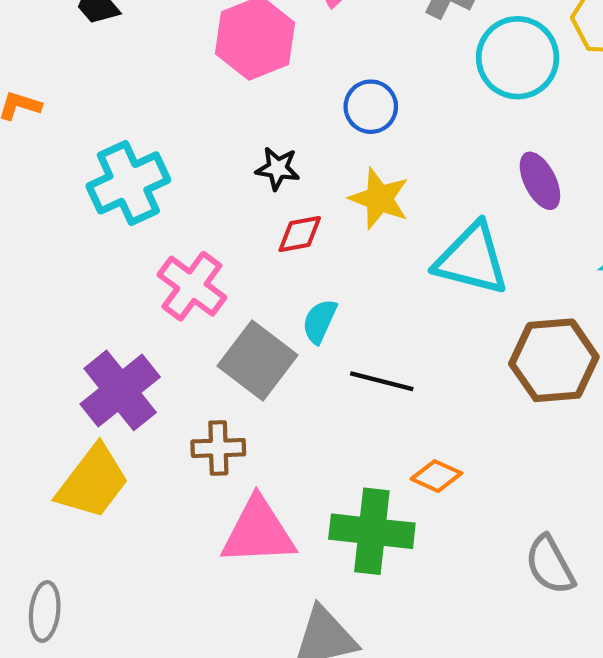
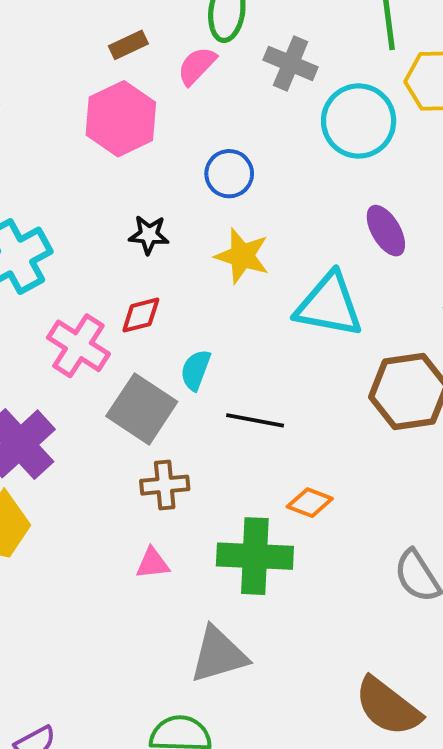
red diamond: (300, 234) -> (141, 315), moved
brown cross: (218, 448) -> (165, 485), moved
pink triangle: (258, 532) -> (152, 563), size x0.5

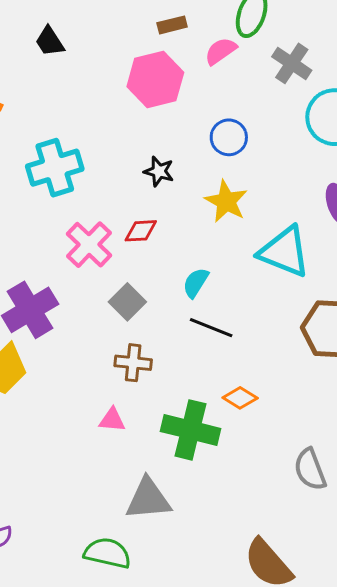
cyan semicircle: (196, 370) -> (196, 283), moved
gray square: (142, 409) -> (127, 302), size x0.7

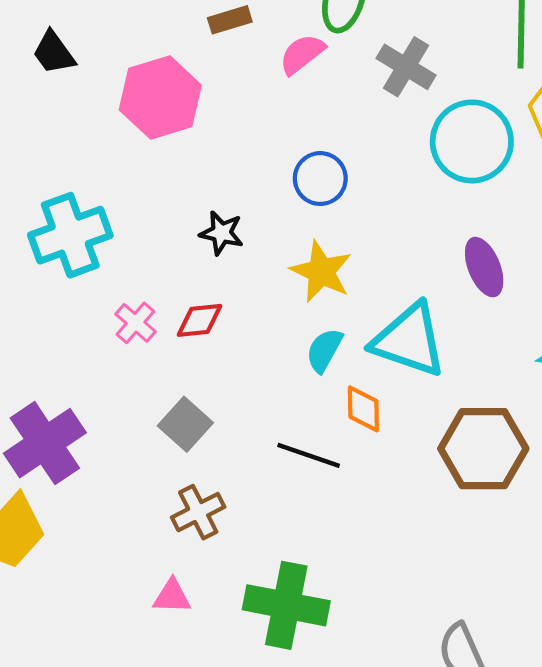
pink hexagon: (155, 79) -> (160, 98), moved
pink cross: (89, 245) -> (135, 323), moved, size x0.6
cyan semicircle: (196, 283) -> (324, 350), moved
brown cross: (133, 363) -> (198, 512), turned -30
orange diamond: (240, 398) -> (363, 409), moved, turned 60

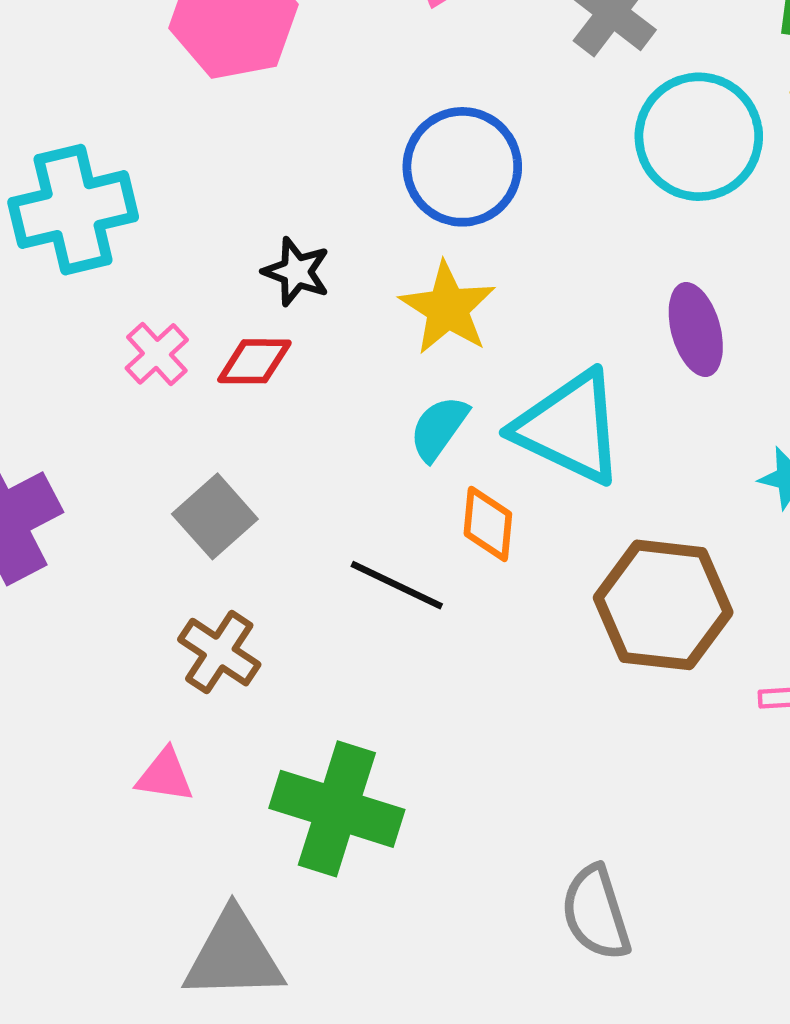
blue circle: (320, 179) -> (462, 167), size x1.4
black star: (222, 233) -> (296, 272), moved
brown cross: (198, 512) -> (219, 652), turned -36

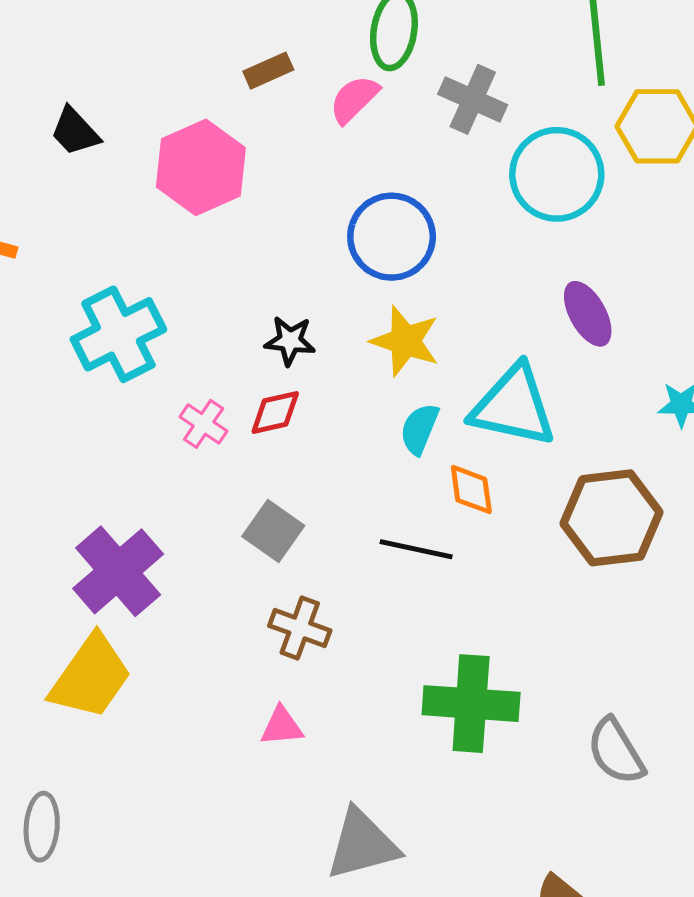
green cross: (337, 809) -> (471, 704), moved

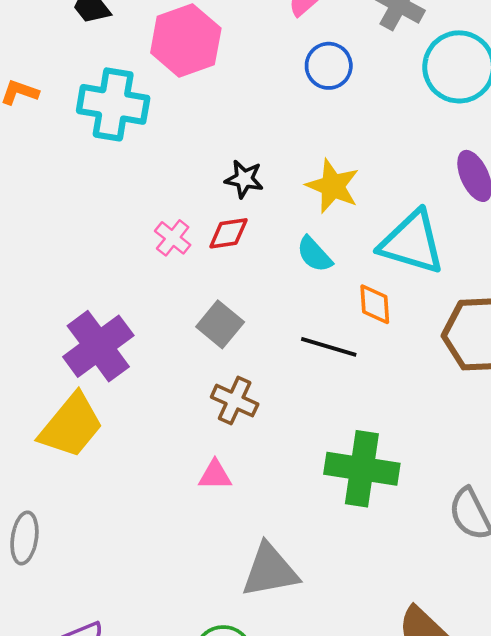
blue circle: (392, 237) -> (329, 66), moved, size x0.7
cyan cross: (118, 334) -> (113, 104), moved, turned 32
cyan semicircle: (419, 429) -> (314, 254), moved, turned -69

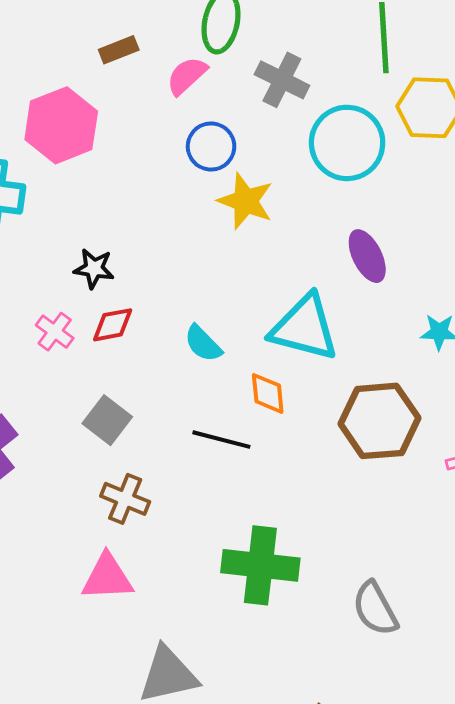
black star: (244, 179) -> (94, 268), moved
yellow star: (333, 186) -> (246, 201), moved
pink triangle: (215, 475) -> (107, 577), size x1.5

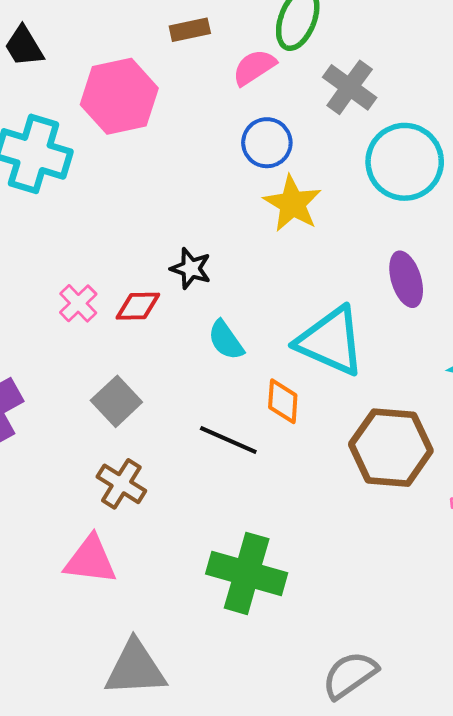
black star: (94, 268) -> (191, 268), moved
gray semicircle: (375, 609) -> (350, 675), moved, turned 74

